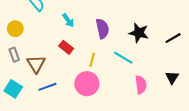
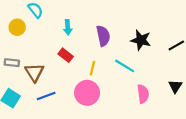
cyan arrow: (68, 20) -> (68, 27), turned 32
yellow circle: (15, 29) -> (17, 27), moved
gray rectangle: (14, 55) -> (12, 63), turned -64

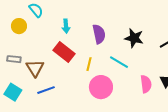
red rectangle: (66, 55) -> (64, 52), size x1.5
pink circle: (87, 93) -> (101, 87), moved
pink semicircle: (143, 94) -> (146, 84), moved

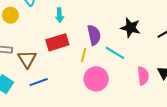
purple semicircle: (99, 34) -> (94, 35), moved
red rectangle: (64, 52) -> (57, 42), turned -55

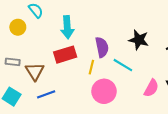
cyan arrow: (60, 15) -> (67, 27), size x1.5
pink semicircle: (143, 76) -> (151, 88), turned 36

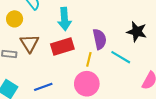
brown triangle: (35, 71) -> (29, 43), moved
pink circle: (104, 91) -> (87, 84), moved

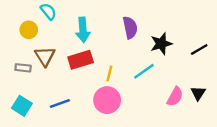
black star: (137, 32) -> (161, 44), turned -30
purple semicircle: (100, 39) -> (130, 28), moved
cyan line: (121, 57) -> (144, 71), turned -66

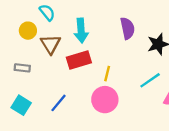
brown triangle: (45, 56) -> (51, 44), moved
cyan line: (144, 71) -> (150, 80), moved
blue line: (60, 104) -> (58, 103), turned -30

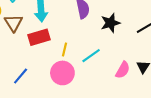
cyan line: (150, 80) -> (91, 56), moved

